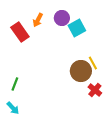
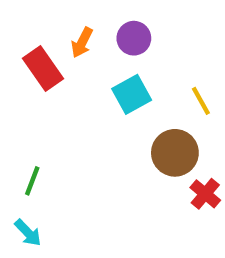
cyan square: (77, 28) -> (132, 94), moved
yellow line: (93, 63) -> (201, 101), moved

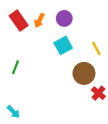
red rectangle: (43, 68) -> (19, 21), moved
green line: (32, 181) -> (16, 67), moved

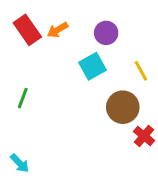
purple circle: (64, 18) -> (106, 33), moved
orange arrow: (39, 21) -> (58, 30), turned 32

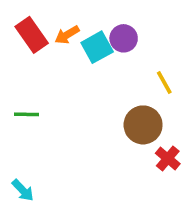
cyan square: (92, 66) -> (97, 47), moved
green line: (23, 98) -> (26, 114), turned 70

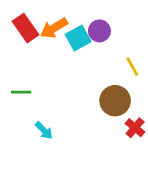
orange arrow: (67, 35) -> (54, 28), size x1.4
cyan arrow: (23, 190) -> (44, 131), moved

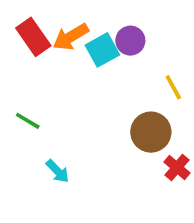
green line: (21, 92) -> (28, 121), turned 30

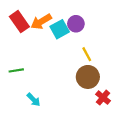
yellow line: (173, 87) -> (87, 54), moved
green line: (28, 121) -> (16, 70), turned -40

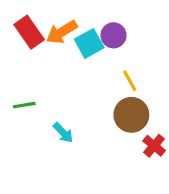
cyan arrow: (34, 100) -> (63, 133), moved

